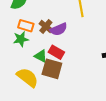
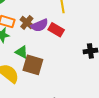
red rectangle: (56, 52) -> (56, 30), moved

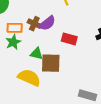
red rectangle: (56, 30) -> (69, 39), moved

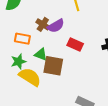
orange rectangle: (15, 28) -> (22, 39), moved
green star: (13, 42) -> (18, 62), moved

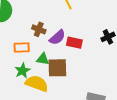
purple semicircle: (56, 26) -> (57, 37), moved

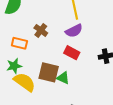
purple semicircle: (57, 37) -> (74, 31), moved
green triangle: (43, 59) -> (63, 78), moved

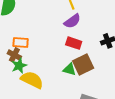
brown cross: (41, 30) -> (14, 55), moved
brown square: (49, 72) -> (83, 65), moved, turned -30

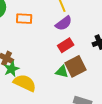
orange rectangle: (21, 42) -> (24, 19), moved
red rectangle: (74, 43) -> (66, 45), turned -49

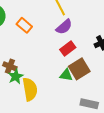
orange rectangle: (24, 19) -> (24, 25), turned 42
yellow semicircle: (25, 83) -> (30, 89), turned 60

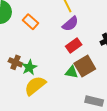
green star: (16, 76) -> (29, 67), moved
yellow semicircle: (30, 89) -> (35, 86), turned -120

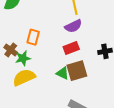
orange rectangle: (31, 22) -> (33, 37), moved, turned 49

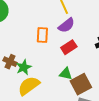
orange rectangle: (33, 37) -> (42, 35), moved
brown square: (77, 71) -> (81, 84), moved

